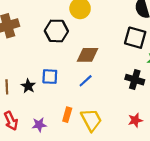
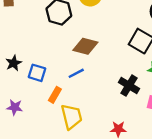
blue square: (50, 77) -> (37, 73), moved
orange rectangle: (67, 115) -> (55, 95), moved

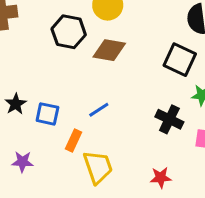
brown diamond: (85, 46) -> (109, 50), moved

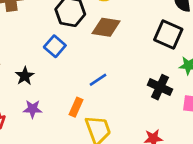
blue square: (47, 114) -> (55, 46), moved, turned 30
purple star: (22, 162) -> (33, 109), moved

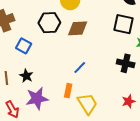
blue square: (55, 46) -> (24, 46), moved
purple star: (33, 109) -> (37, 98), size x1.6

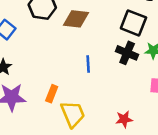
black cross: (126, 63) -> (127, 53), moved
blue line: (80, 67) -> (88, 64), moved, turned -56

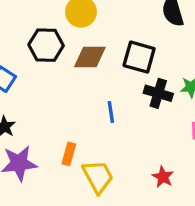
black square: (133, 23) -> (139, 57), moved
red star: (124, 119) -> (163, 177), turned -30

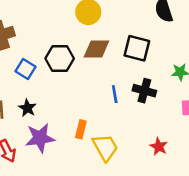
black hexagon: (46, 45) -> (60, 59), moved
black cross: (158, 93) -> (144, 91), moved

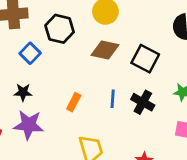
black hexagon: (60, 59) -> (60, 29), moved
black star: (27, 108) -> (23, 92), turned 30
orange rectangle: (81, 129) -> (74, 102), moved

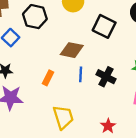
brown diamond: (105, 50) -> (72, 50), moved
black square: (145, 59) -> (104, 26), moved

